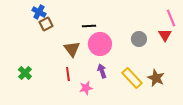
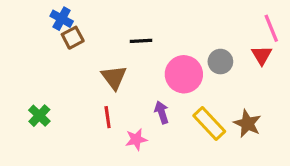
pink circle: (100, 44) -> (184, 74), moved

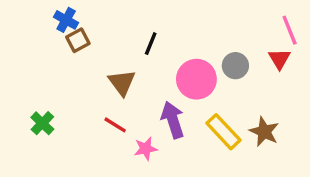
black line: (141, 41) -> (151, 44), turned -65
purple arrow: (162, 112) -> (173, 120), size x1.5
red line: (108, 117) -> (115, 125), turned -50

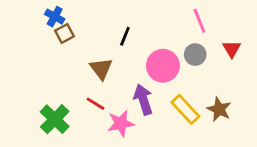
pink line: (290, 30) -> (199, 21), moved
green cross: (42, 123) -> (55, 119), moved, size x1.5
pink star: (146, 149) -> (121, 123), size x1.4

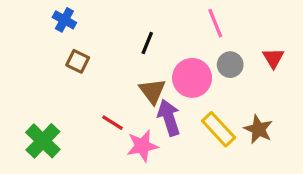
pink line: (199, 21) -> (215, 23), moved
brown square: (64, 33) -> (78, 61), moved, turned -36
brown triangle: (101, 69) -> (152, 91), moved
green cross: (55, 119) -> (43, 141), moved

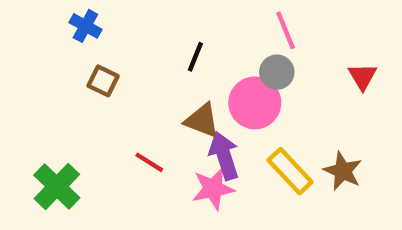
gray circle: (230, 65) -> (277, 72), moved
brown triangle: (152, 91) -> (202, 120), turned -32
pink star: (142, 146) -> (213, 189), moved

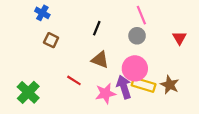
pink circle: (255, 103) -> (135, 68), moved
purple arrow: (224, 156) -> (124, 87), moved
yellow rectangle: (290, 171) -> (144, 85), turned -30

